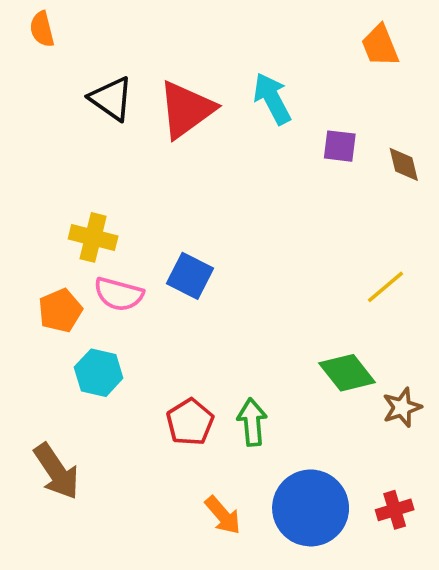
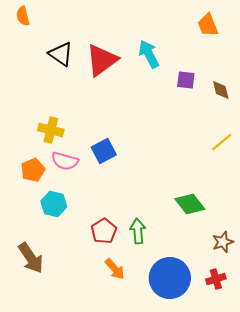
blue square: (190, 276) -> (104, 151), turned 35
yellow line: (386, 287) -> (222, 142), moved
brown star: (402, 407) -> (223, 242), moved
orange arrow: (223, 515) -> (115, 269), moved

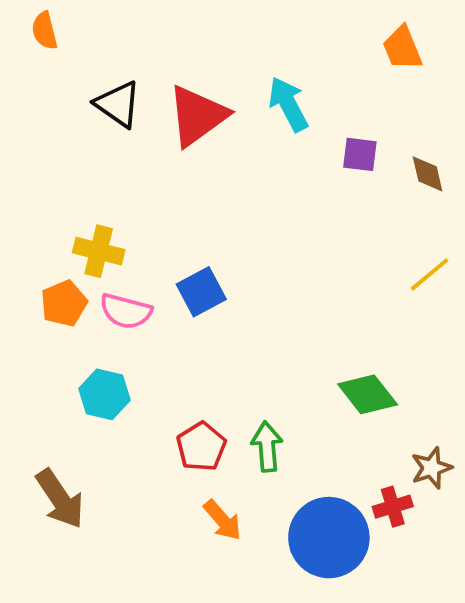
orange pentagon: (33, 170) -> (64, 303), moved
red cross: (216, 279) -> (393, 507), moved

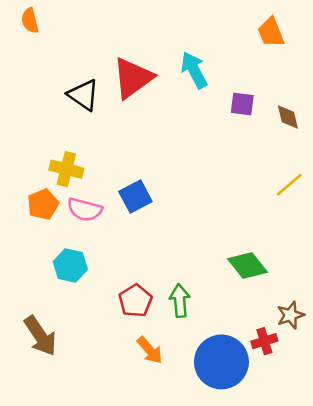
black triangle: (118, 104) -> (83, 95), moved

